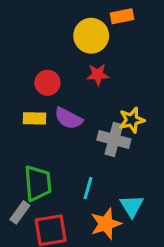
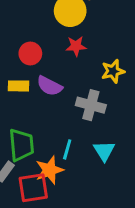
yellow star: (132, 120) -> (113, 71), moved
cyan triangle: (132, 206) -> (104, 151), moved
orange star: (106, 224) -> (49, 170), moved

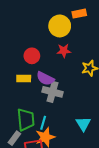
gray cross: (91, 105) -> (52, 92), moved
cyan line: (67, 149) -> (43, 123), moved

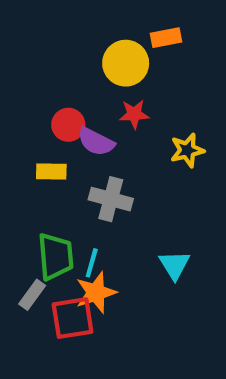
purple semicircle: (45, 78) -> (96, 142), moved

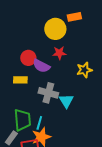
cyan triangle: (174, 265) -> (66, 101), moved

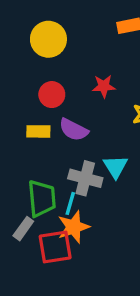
yellow circle: (55, 29) -> (48, 39), moved
purple semicircle: (41, 66) -> (74, 130), moved
gray cross: (48, 93) -> (85, 178), moved

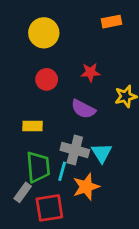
purple semicircle: (74, 130) -> (83, 109), moved
yellow rectangle: (38, 131) -> (32, 126), moved
cyan triangle: (115, 167) -> (102, 153), moved
orange star: (74, 227) -> (86, 187), moved

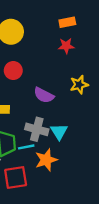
red star: (90, 72) -> (66, 46), moved
cyan line: (62, 171) -> (26, 147), turned 63

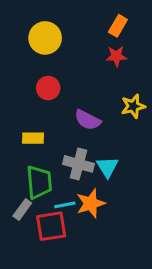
orange rectangle: (67, 22) -> (118, 26), turned -49
cyan line: (26, 147) -> (65, 205), moved

